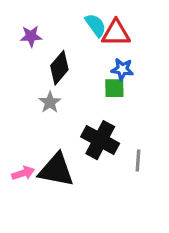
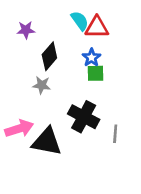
blue star: (122, 69) -> (92, 58), moved, turned 30
gray star: (50, 102) -> (42, 85), turned -30
pink arrow: (23, 173) -> (19, 129), moved, size x1.5

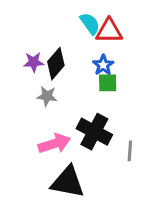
purple star: (26, 30) -> (34, 62), moved
pink arrow: (19, 129) -> (54, 144), moved
black triangle: (47, 142) -> (68, 182), moved

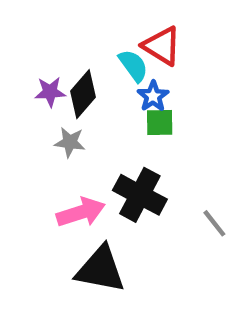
cyan semicircle: (90, 24) -> (133, 66), moved
red triangle: (109, 31) -> (162, 46), turned 32
gray line: (130, 151) -> (214, 223), moved, turned -42

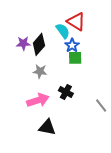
gray star: (70, 142) -> (40, 71), moved
black cross: (140, 195) -> (66, 92), size x0.6
black triangle: (100, 269) -> (47, 127), size x0.7

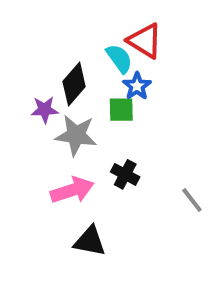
purple star: (23, 43) -> (45, 110), moved
green square: (75, 58) -> (121, 110), moved
gray star: (40, 71) -> (76, 135), size x1.5

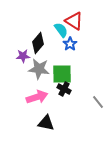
green square: (121, 110) -> (62, 74), moved, size x1.5

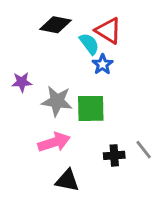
black diamond: (38, 43) -> (56, 25), moved, turned 60
purple star: (23, 56) -> (22, 82), moved
black cross: (64, 89) -> (114, 155), moved, turned -32

